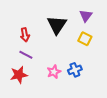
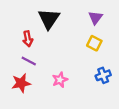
black triangle: (57, 25) -> (49, 19), moved
blue cross: (75, 70) -> (103, 75), moved

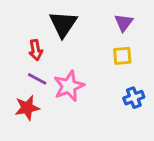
yellow square: (94, 43) -> (122, 56), turned -32
pink star: (60, 80) -> (69, 86), moved, size x1.5

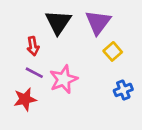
purple triangle: (124, 23) -> (98, 22), moved, size x1.5
yellow square: (122, 56) -> (113, 51), turned -36

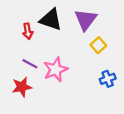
black triangle: (58, 22) -> (51, 20), turned -45
red arrow: (33, 46) -> (28, 31), moved

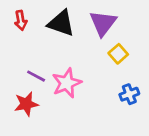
red arrow: (28, 31) -> (21, 20), moved

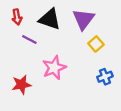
purple line: (36, 76) -> (29, 39), moved

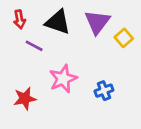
yellow square: (96, 44) -> (124, 38), moved
blue cross: (105, 77) -> (104, 91), moved

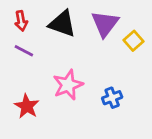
purple line: (34, 46) -> (24, 51), moved
red star: (25, 99) -> (27, 106), turned -30

